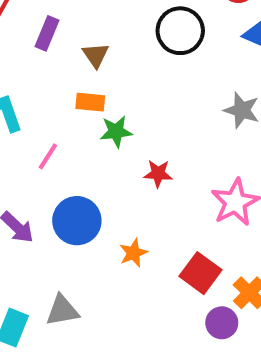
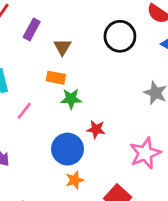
blue circle: (77, 221) -> (68, 149), moved

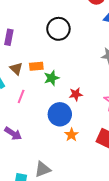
black circle: (120, 36) -> (58, 29), moved
brown triangle: (62, 47) -> (16, 69), moved

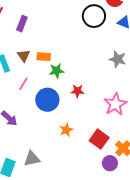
black circle: (58, 29) -> (94, 16), moved
blue circle: (60, 114) -> (47, 100), moved

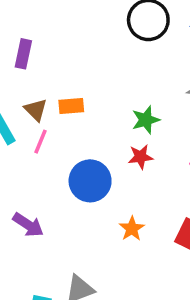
green star: (57, 71) -> (146, 120), moved
pink line: (23, 84) -> (41, 142), moved

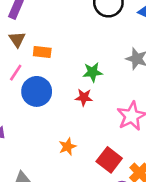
brown triangle: (36, 110) -> (17, 39), moved
blue circle: (90, 181) -> (37, 91), moved

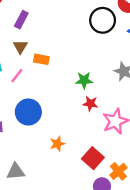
blue circle: (37, 91) -> (28, 112), moved
red star: (84, 97) -> (90, 104), moved

